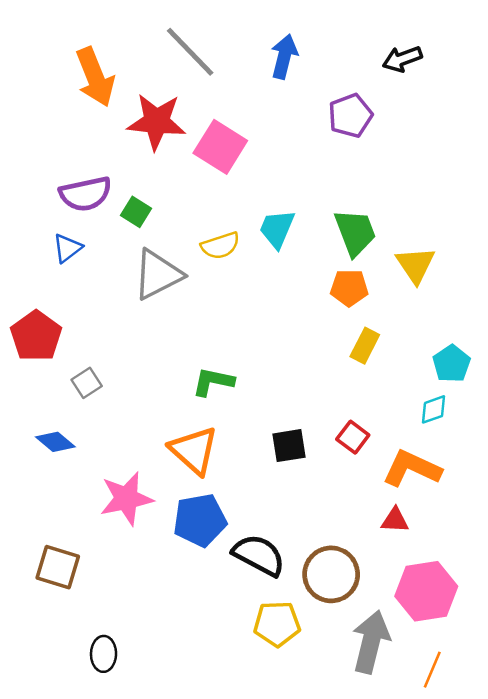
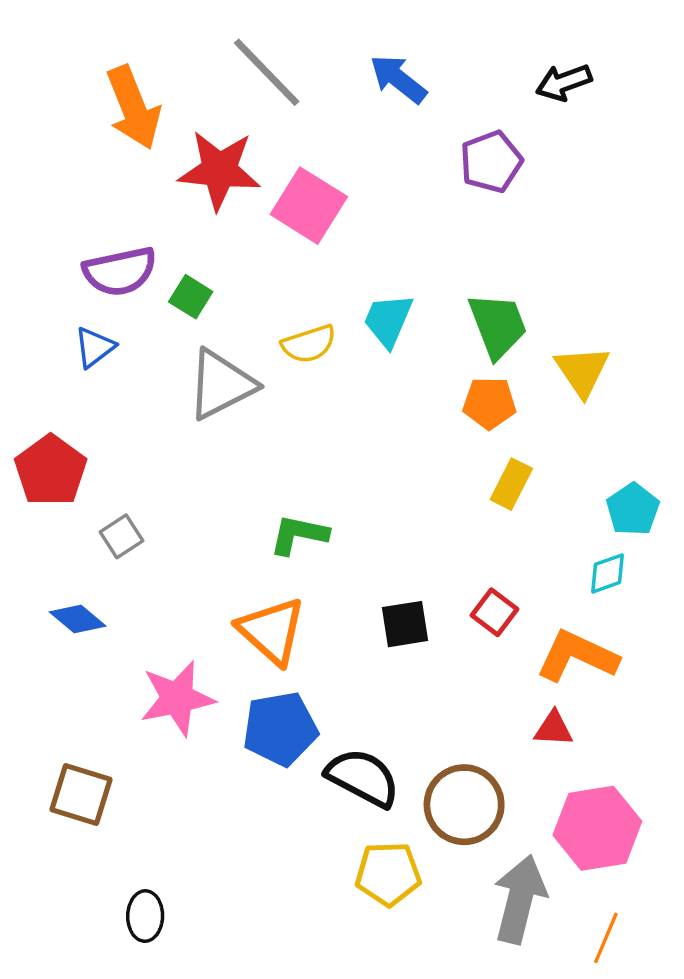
blue arrow: (284, 57) -> (398, 79), turned -66

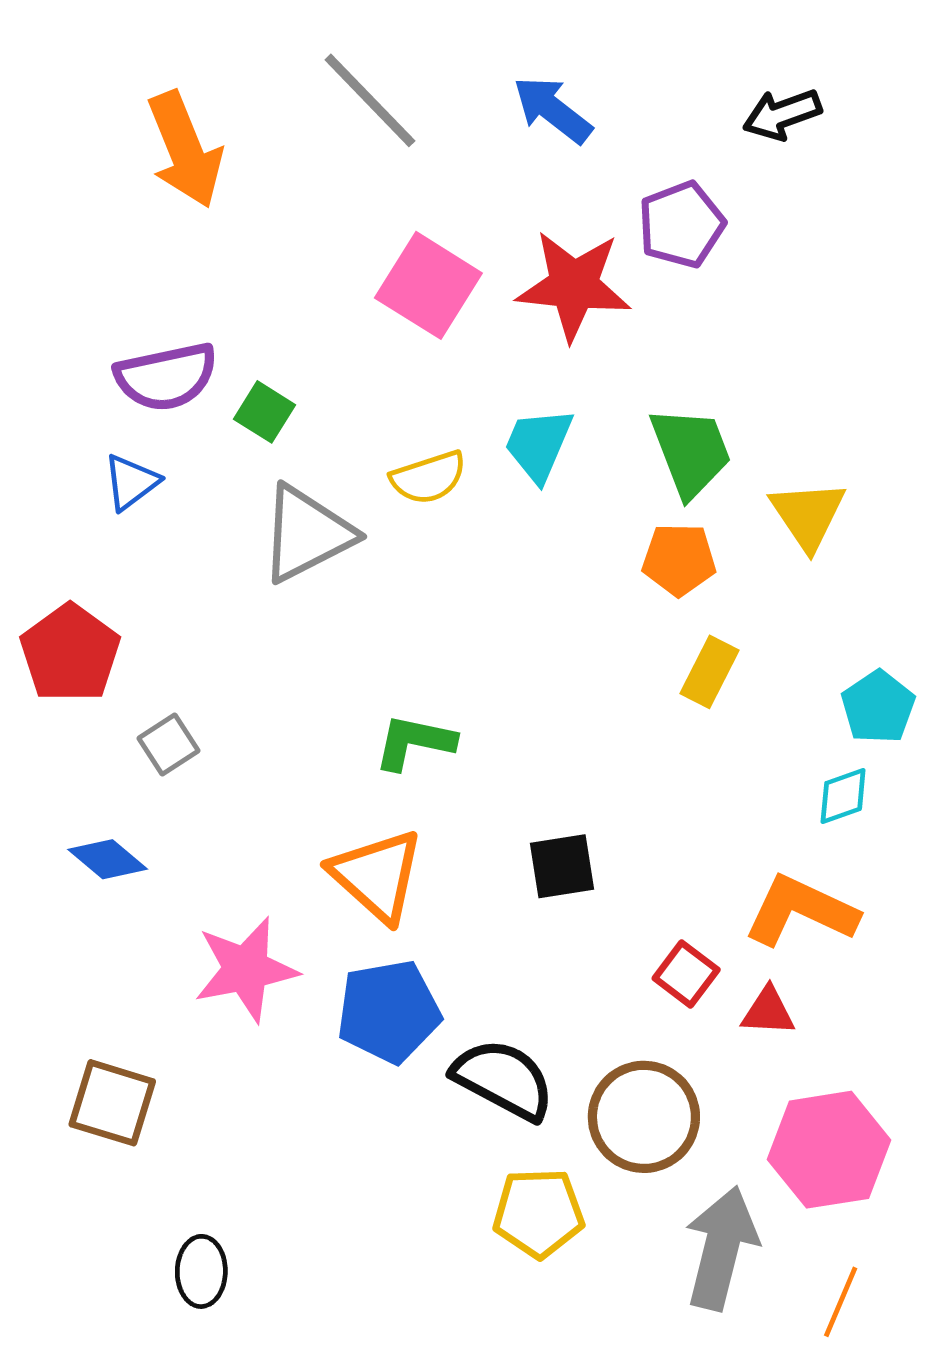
red star: (219, 170) -> (574, 285), moved
red square: (494, 612) -> (686, 974), moved

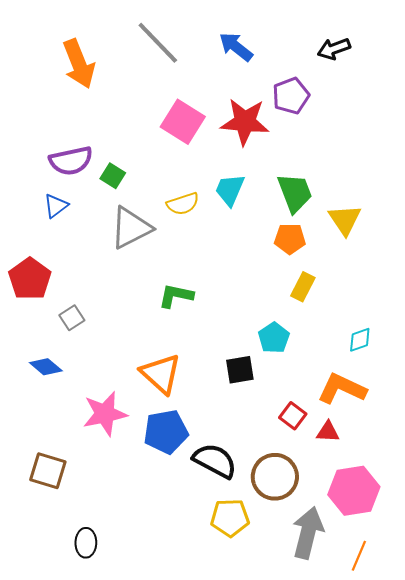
cyan pentagon: (878, 707) -> (274, 338), moved
green L-shape: (414, 742) -> (176, 296), moved

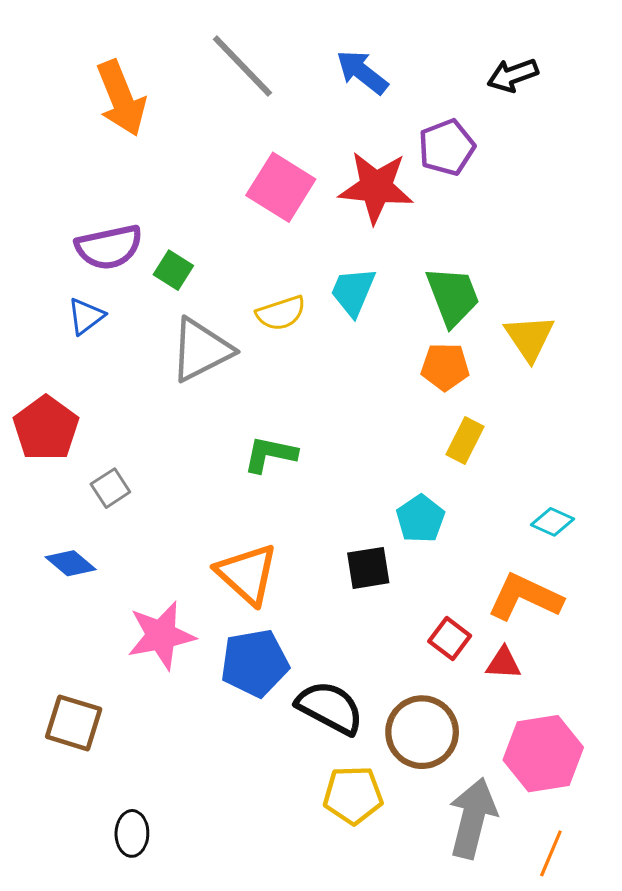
cyan diamond: (360, 340) -> (553, 522), turned 44

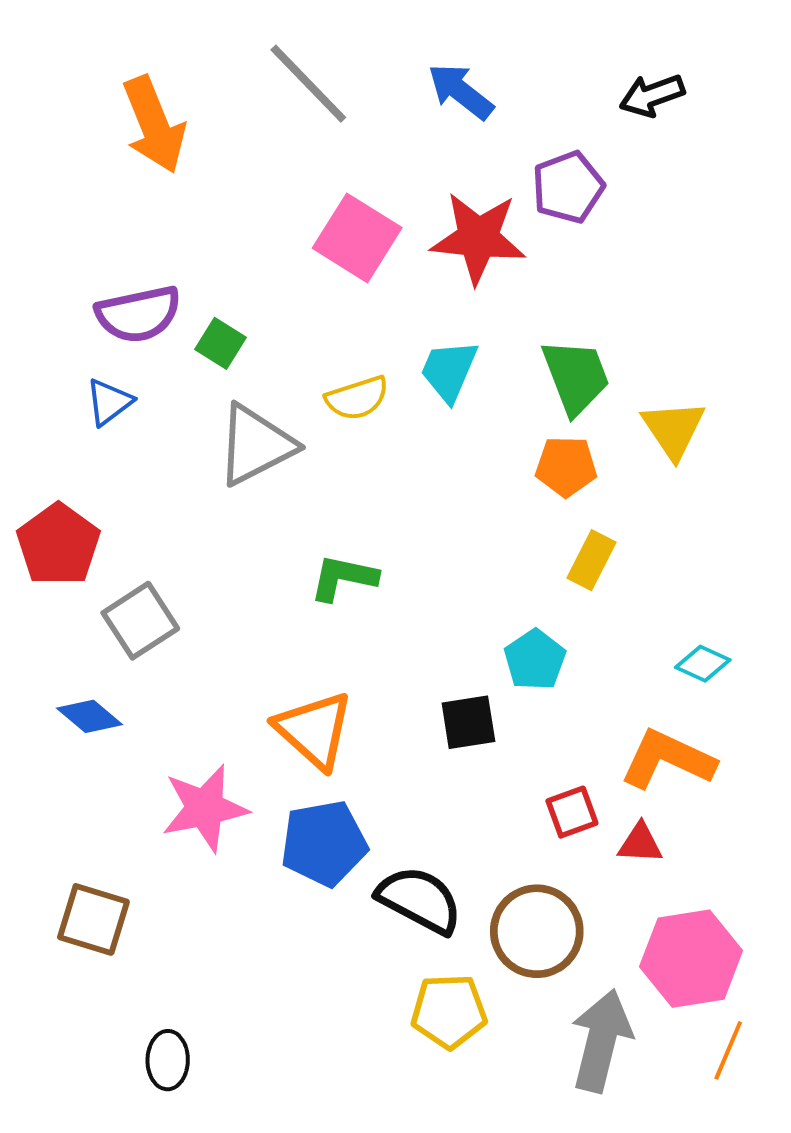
gray square: (110, 488) -> (140, 621), size x1.5
red square: (450, 639) -> (572, 812), turned 33
orange line: (551, 853) -> (728, 1050), moved

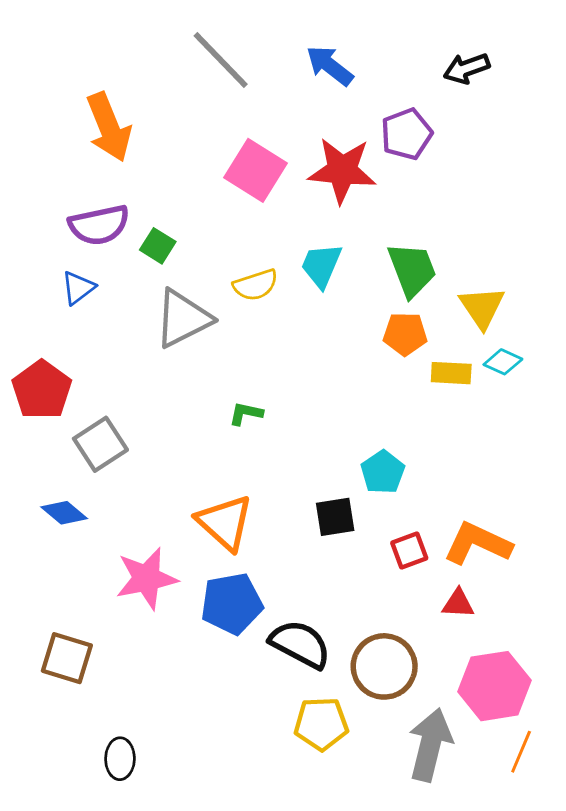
orange arrow: (154, 125) -> (109, 127), moved
yellow rectangle: (591, 560) -> (451, 373), moved, turned 66
green L-shape: (343, 578) -> (246, 414), size x0.7
cyan diamond: (703, 664) -> (503, 362), moved
red square: (572, 812) -> (409, 550), moved

